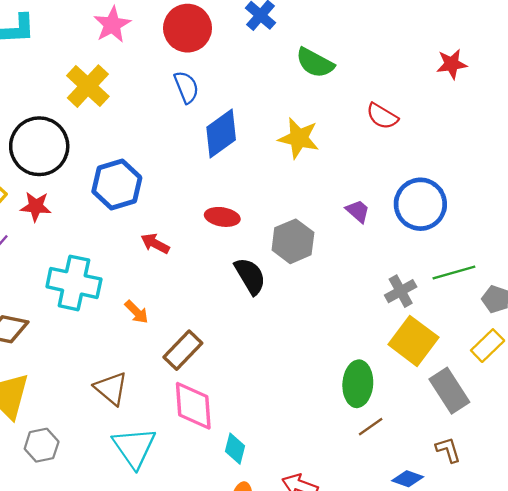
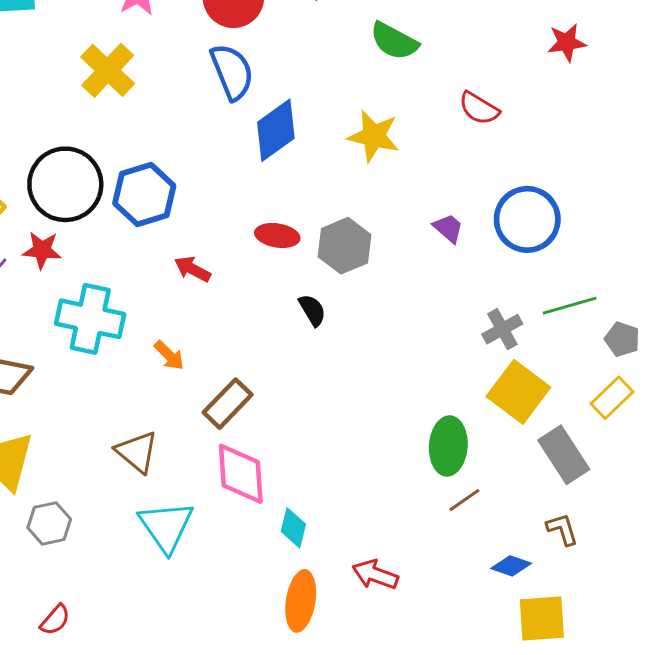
blue semicircle: (186, 87) -> (232, 72), size x1.4
black circle: (39, 146) -> (65, 184), moved
red star: (36, 207) -> (42, 250), moved
gray hexagon: (293, 241) -> (345, 246), moved
black semicircle: (250, 276) -> (312, 310), size x0.7

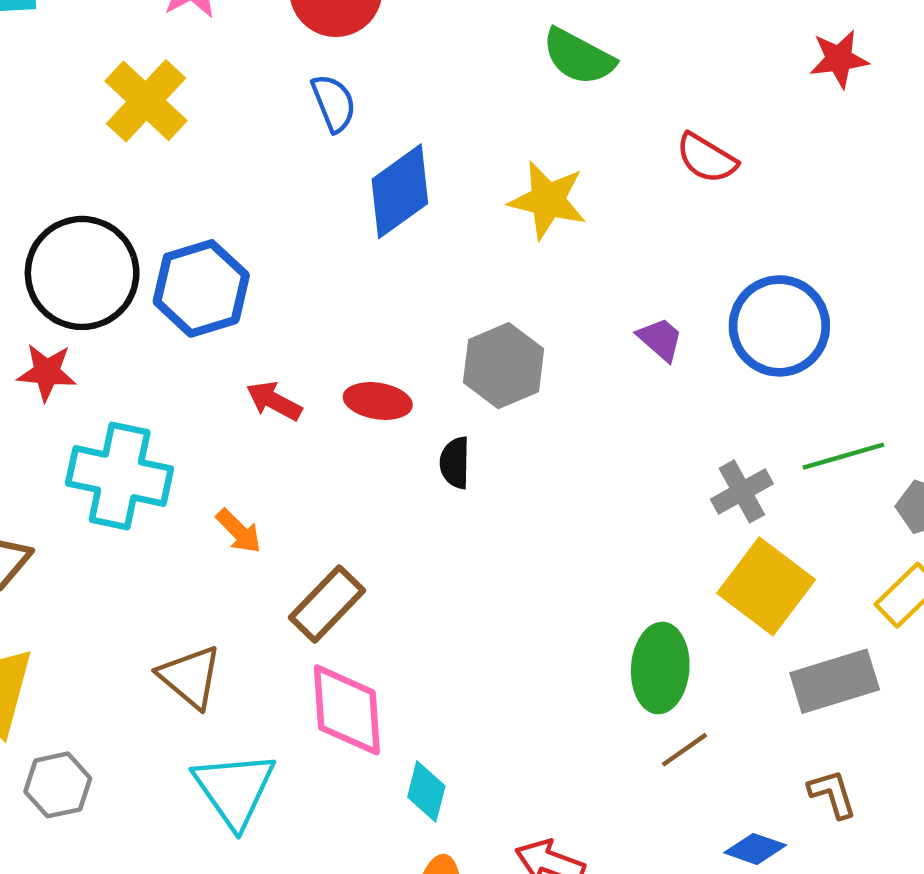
blue semicircle: (232, 72) -> (334, 103), size x0.7
red ellipse: (277, 235) -> (378, 401), moved
black semicircle: (312, 310) -> (455, 463), turned -148
gray rectangle: (564, 455) -> (835, 681), turned -74

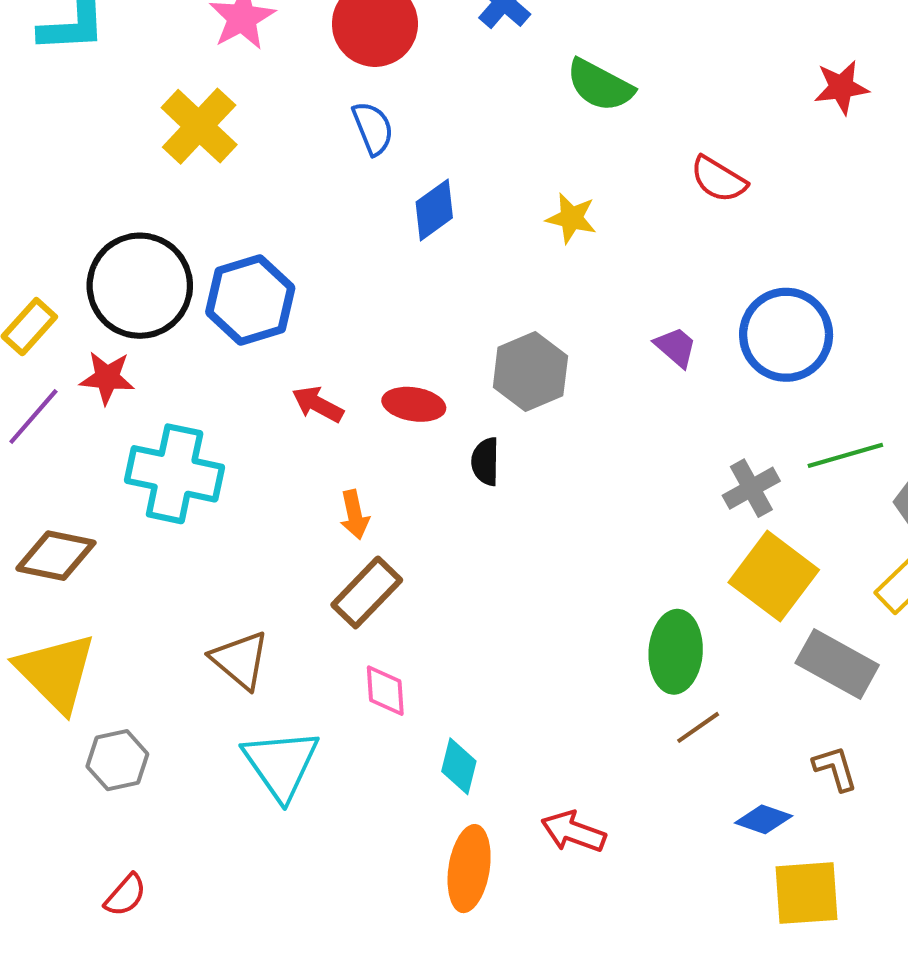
blue diamond: (400, 191) -> (434, 210), size x0.7
yellow star: (548, 200) -> (571, 218), size x0.7
orange arrow: (239, 531) -> (355, 515), moved, turned 33
gray rectangle: (835, 681) -> (837, 664), turned 46
pink diamond: (347, 710) -> (385, 691), size x0.6

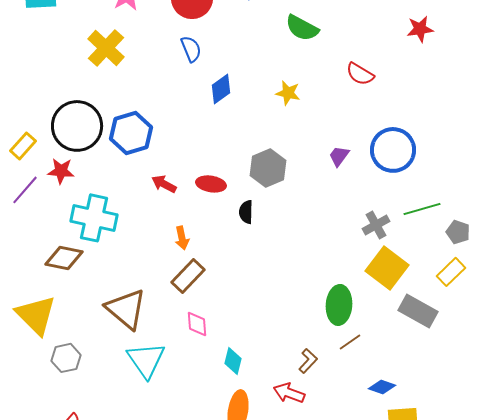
purple trapezoid: (676, 347) -> (339, 156), turned -95
brown diamond: (56, 556) -> (64, 258), moved
brown triangle: (240, 660) -> (126, 309), size x1.4
brown L-shape: (835, 768) -> (308, 361), moved, turned 60

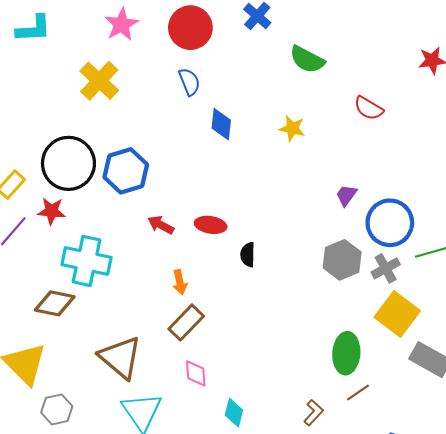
blue diamond: (221, 89) -> (221, 124), turned -48
blue circle: (393, 150) -> (390, 223), moved
gray hexagon: (268, 168) -> (342, 260), moved

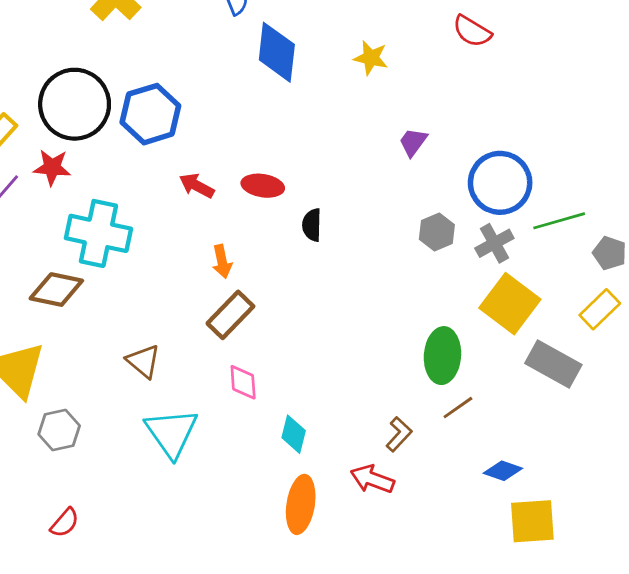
blue diamond: (221, 124) -> (277, 52), size x1.4
purple trapezoid: (346, 195) -> (413, 142), moved
gray hexagon: (342, 260) -> (437, 232), size x0.7
brown triangle: (120, 357) -> (143, 361), size x0.6

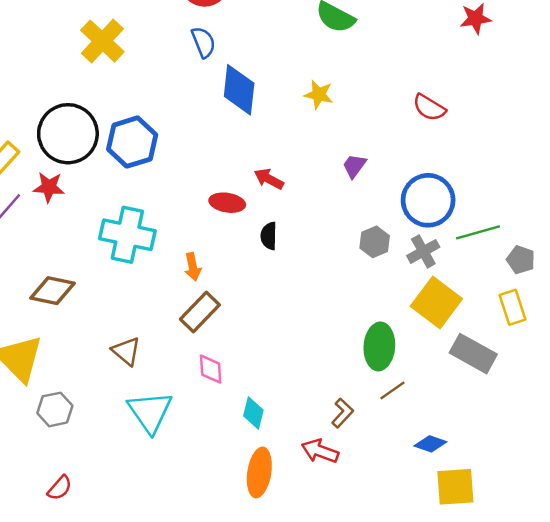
red semicircle: (472, 31) -> (429, 108), moved
red arrow: (197, 186) -> (269, 179), moved
cyan cross: (98, 233) -> (127, 235), moved
yellow rectangle: (600, 309) -> (512, 307), turned -64

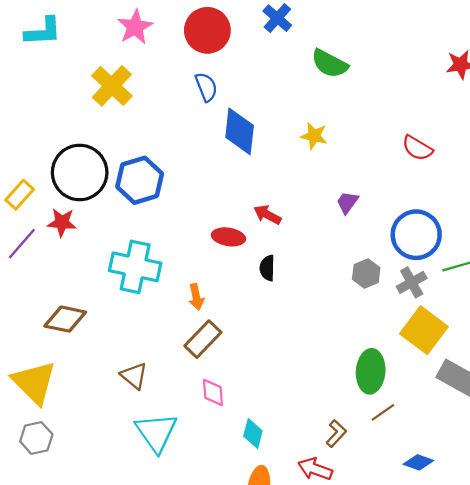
gray hexagon: (55, 409) -> (36, 438), moved

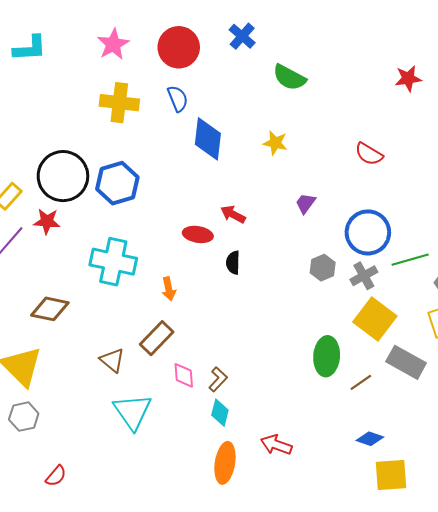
yellow cross: (112, 86) -> (119, 103), moved, turned -36
brown rectangle: (203, 339) -> (157, 338), moved
brown line: (383, 412) -> (361, 382), moved
brown L-shape: (336, 433) -> (218, 379), moved

